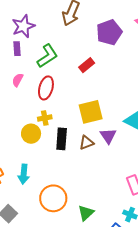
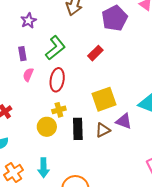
purple star: (23, 26) -> (29, 21), size x0.7
purple rectangle: (17, 49) -> (22, 54), moved
purple triangle: (108, 136) -> (124, 121), turned -30

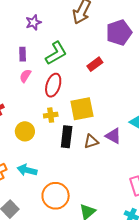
yellow square: (104, 99) -> (82, 109), moved
yellow circle: (47, 127) -> (25, 131), moved
cyan arrow: (44, 168) -> (27, 170), turned 96

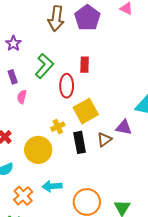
purple pentagon: (119, 32) -> (87, 18), moved
red rectangle: (95, 64) -> (85, 65), turned -35
red ellipse: (53, 85) -> (67, 86), moved
yellow circle: (25, 131) -> (38, 150), size x1.4

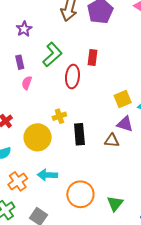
yellow square: (86, 111) -> (123, 99), moved, size x0.7
brown triangle: (104, 140) -> (112, 141), moved, turned 35

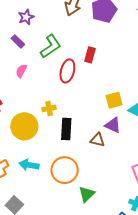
purple rectangle: (20, 62) -> (18, 41), moved, turned -40
orange circle: (80, 194) -> (65, 170), moved
green triangle: (115, 204) -> (87, 194), moved

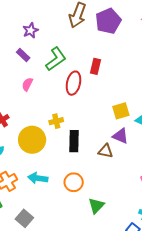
orange circle: (65, 170) -> (74, 182), size x0.7

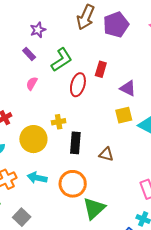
purple triangle: (120, 136) -> (128, 88), moved
orange circle: (74, 182) -> (73, 184), size x1.4
green triangle: (96, 206) -> (94, 208), size x1.4

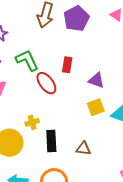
green L-shape: (62, 60) -> (27, 60), turned -75
red ellipse: (78, 85) -> (46, 83), turned -45

